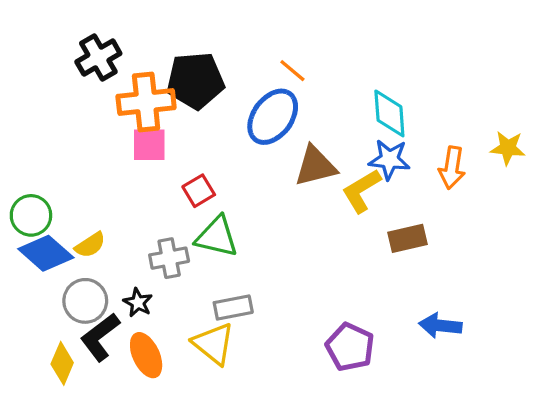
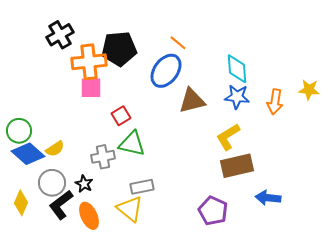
yellow L-shape: (361, 191) -> (228, 137), moved
brown rectangle: (408, 238) -> (237, 166), moved, size x1.4
yellow diamond: (62, 363) -> (21, 203), moved

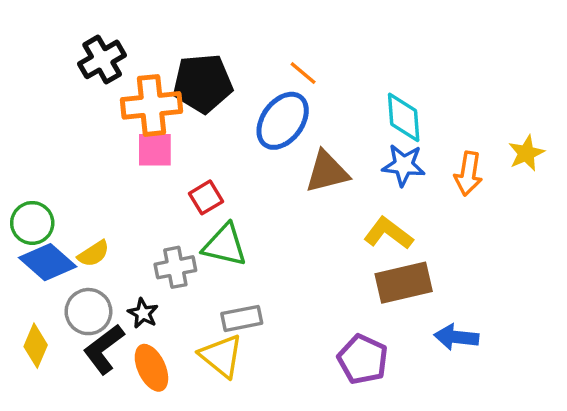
yellow star: (309, 90) -> (526, 153), turned -30
yellow L-shape: (228, 137) -> (388, 233), turned 68

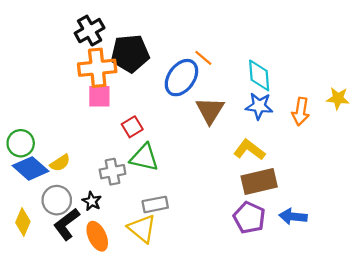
black cross: (102, 59) -> (90, 31), moved
orange line: (303, 73) -> (203, 58), moved
yellow star: (526, 153) -> (338, 98), turned 30
brown triangle: (327, 172) -> (210, 110), turned -44
purple pentagon: (363, 359) -> (249, 218), moved

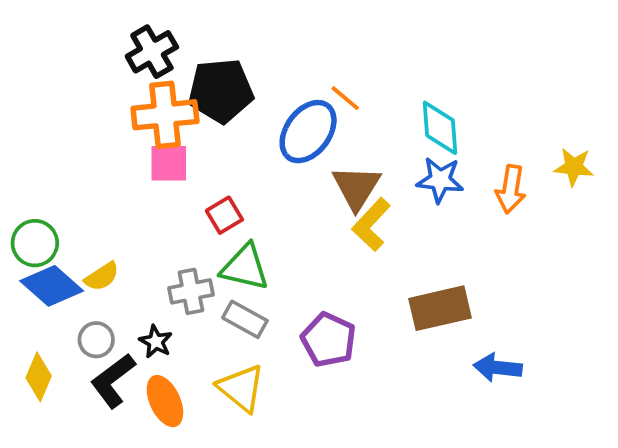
yellow L-shape: (249, 150) -> (371, 225), moved, turned -84
gray circle: (57, 200) -> (96, 340), size x0.7
gray rectangle: (155, 204) -> (245, 319), moved, turned 40
purple pentagon: (249, 218) -> (329, 340), moved

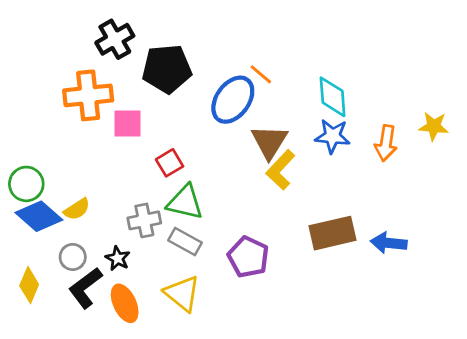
orange cross: (165, 115) -> (88, 95), moved
blue arrow: (498, 368) -> (389, 243), moved

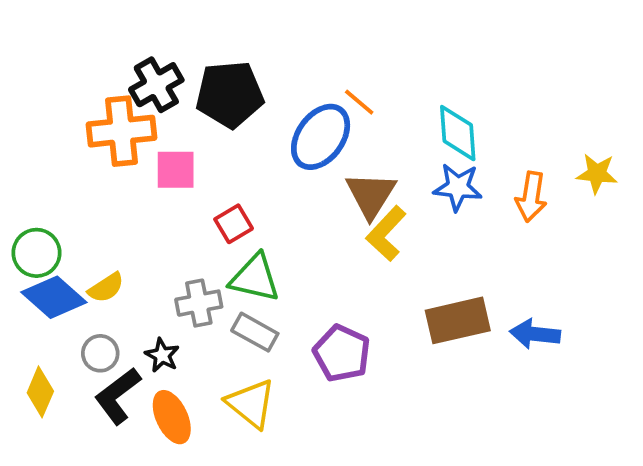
black cross: (115, 39) -> (156, 85), moved

